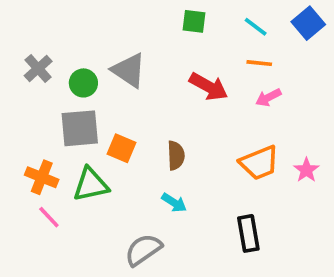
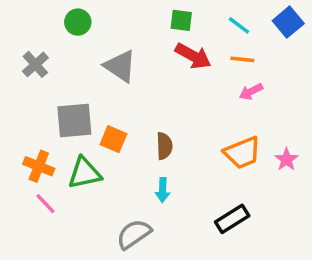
green circle: (83, 83) -> (78, 22), moved
red arrow: (209, 87) -> (193, 56), moved
cyan arrow: (174, 203) -> (163, 190), turned 60
black rectangle: (248, 233) -> (232, 219), turned 68

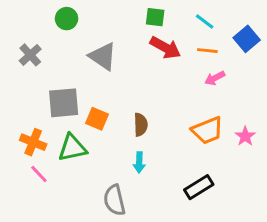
blue square: (288, 22) -> (247, 39), moved
gray semicircle: (134, 234) -> (114, 200), turned -68

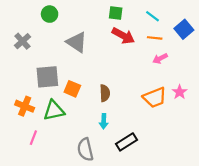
pink star: (245, 136) -> (180, 92), moved
pink line: (39, 174) -> (33, 138), moved, turned 64
black rectangle: (199, 187) -> (126, 142), moved

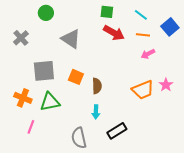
orange square: (72, 89) -> (76, 77), moved

